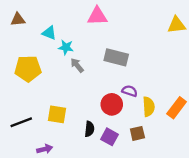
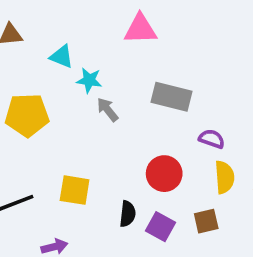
purple semicircle: (130, 91) -> (212, 139), moved

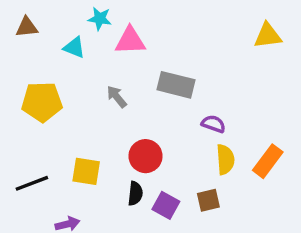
pink triangle: (140, 29) -> (130, 41), moved
cyan star: (89, 80) -> (100, 19), moved
red circle: (164, 174) -> (146, 156), moved

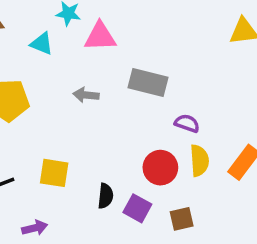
gray arrow: (117, 97) -> (86, 95), turned -45
red circle: (146, 156) -> (160, 168), moved
brown square: (208, 200) -> (182, 219), moved

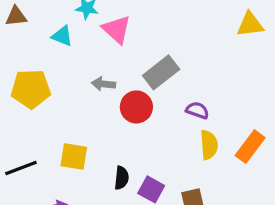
pink triangle: (100, 37) -> (117, 29), turned 44
gray rectangle: (148, 83) -> (161, 72), turned -52
red circle: (160, 168) -> (136, 107), moved

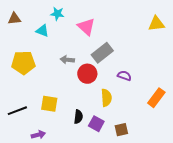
pink triangle: (117, 29) -> (86, 27), moved
yellow semicircle: (209, 145) -> (106, 98), moved

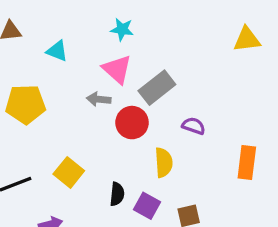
cyan star: (57, 14) -> (122, 29), moved
pink triangle: (86, 27) -> (117, 69), moved
orange rectangle: (156, 98) -> (247, 162), turned -30
yellow square: (49, 104) -> (69, 172), turned 30

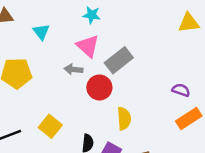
cyan triangle: (57, 51) -> (41, 32), turned 30
purple semicircle: (194, 126) -> (181, 90), moved
orange rectangle: (247, 162) -> (189, 119), turned 50

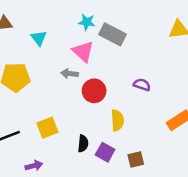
gray rectangle: (119, 60) -> (112, 34), moved, turned 65
purple semicircle: (181, 90) -> (142, 85), moved
yellow square: (50, 126) -> (47, 128), turned 30

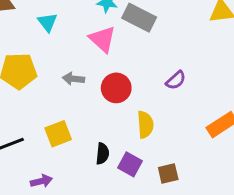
gray arrow: (70, 74) -> (73, 79), moved
purple semicircle: (142, 85) -> (176, 80), turned 119

